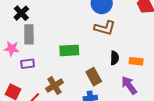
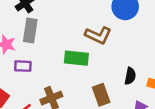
brown L-shape: (105, 28) -> (98, 35), moved

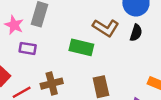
black semicircle: (130, 76) -> (136, 33), moved

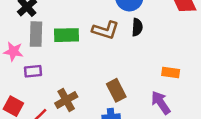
green rectangle: (81, 47) -> (67, 35), moved

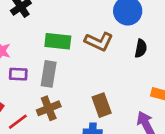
black semicircle: (137, 27) -> (141, 48), moved
gray rectangle: (36, 34) -> (49, 74), moved

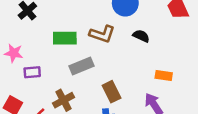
black semicircle: (141, 48) -> (141, 36), turned -70
gray rectangle: (49, 74) -> (82, 66), moved, turned 65

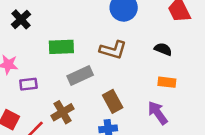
brown L-shape: (102, 34) -> (113, 50), moved
black semicircle: (141, 36) -> (163, 49), moved

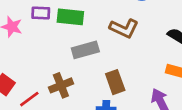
purple rectangle: (28, 84) -> (41, 13), moved

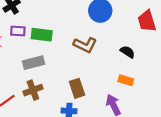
gray rectangle: (85, 50) -> (33, 63), moved

